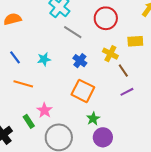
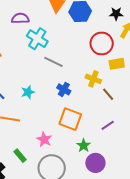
red circle: (106, 18) -> (102, 43), moved
purple line: (127, 92) -> (108, 125), moved
pink star: (45, 110) -> (44, 139), moved

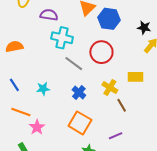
cyan cross: (37, 39) -> (62, 38), turned -30
red circle: (102, 43) -> (101, 52), moved
pink star: (44, 139) -> (37, 127), moved

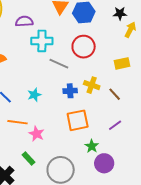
yellow cross: (110, 88) -> (92, 85), moved
blue cross: (79, 92) -> (70, 91), turned -32
orange square: (80, 123) -> (78, 120), turned -30

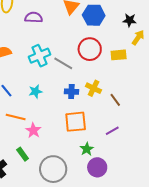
cyan cross: (42, 41) -> (39, 56), moved, turned -30
yellow rectangle: (122, 63) -> (119, 55), moved

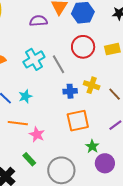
purple semicircle: (34, 17) -> (38, 21), moved
gray line: (63, 63) -> (59, 64), turned 36
cyan star: (35, 91) -> (25, 96), moved

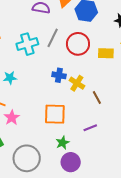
gray line: (59, 64) -> (53, 38), moved, turned 42
blue cross: (70, 91) -> (59, 75), moved

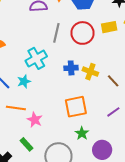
cyan cross: (27, 44) -> (36, 58), moved
yellow rectangle: (106, 53) -> (109, 27), moved
green star: (63, 143) -> (82, 133), moved

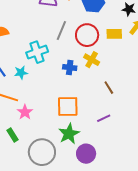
yellow cross: (90, 72) -> (92, 60), moved
green star: (82, 133) -> (69, 134), size x1.5

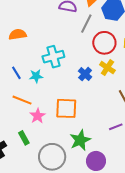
gray line: (61, 30) -> (86, 24), moved
blue cross: (70, 67) -> (85, 74), turned 32
orange square: (68, 106) -> (66, 108), moved

